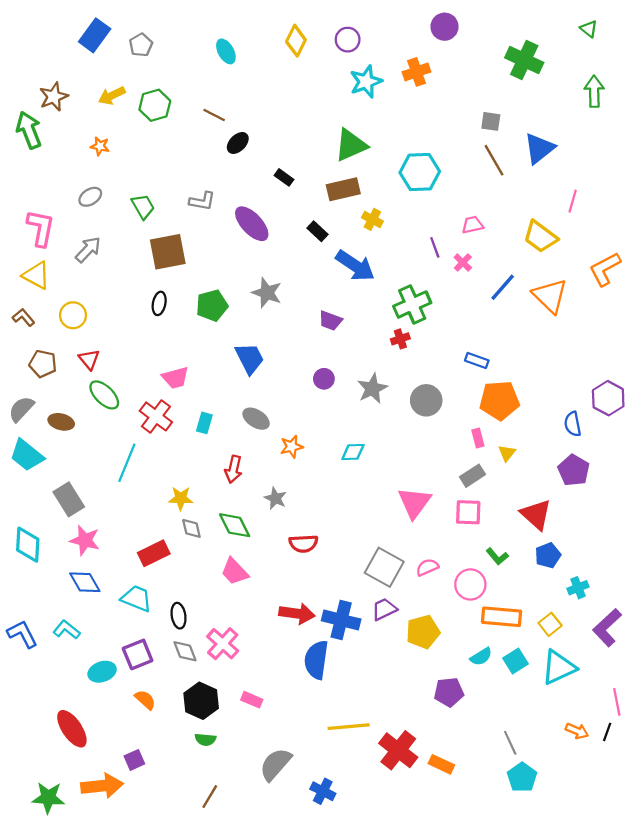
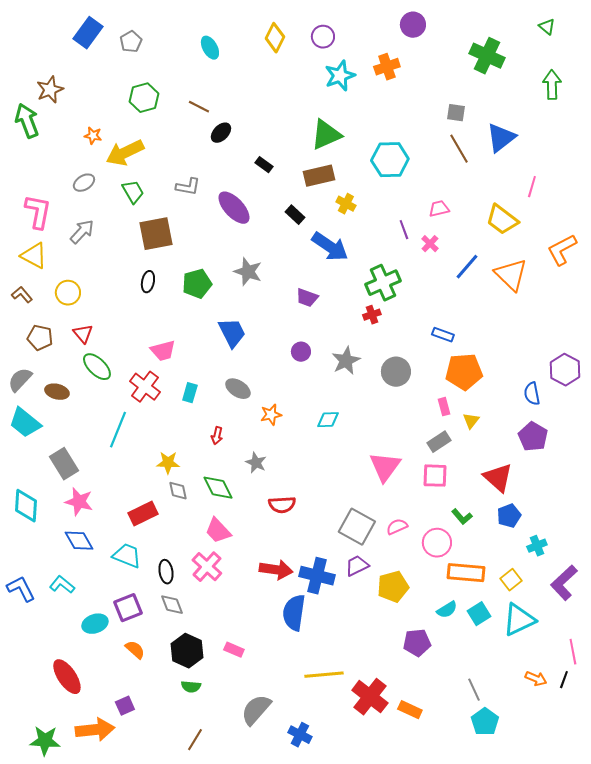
yellow arrow: (112, 96) -> (125, 153), moved, size x1.5
red arrow: (233, 469) -> (217, 436), size x0.7
pink cross: (223, 644) -> (207, 567), moved

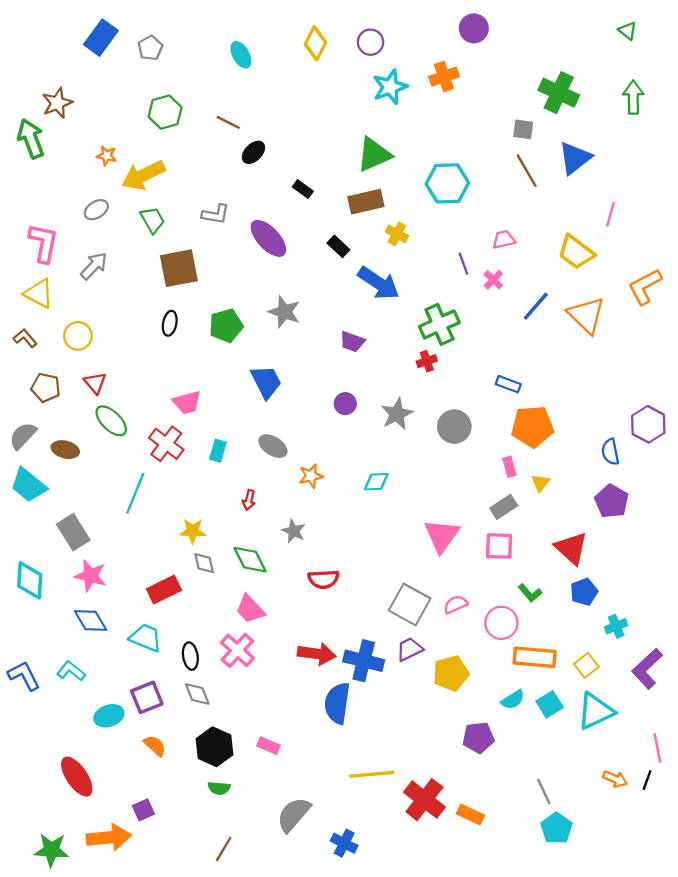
green cross: (487, 56) -> (559, 93), moved

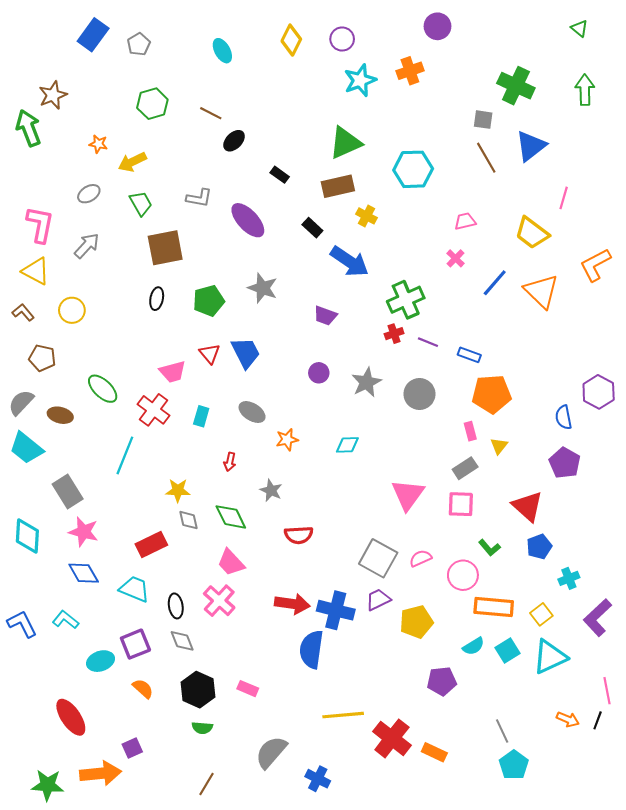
yellow arrow: (143, 175) -> (132, 162), size x0.7
purple line: (463, 264) -> (428, 342), moved, turned -48
red triangle: (95, 383) -> (210, 354), moved

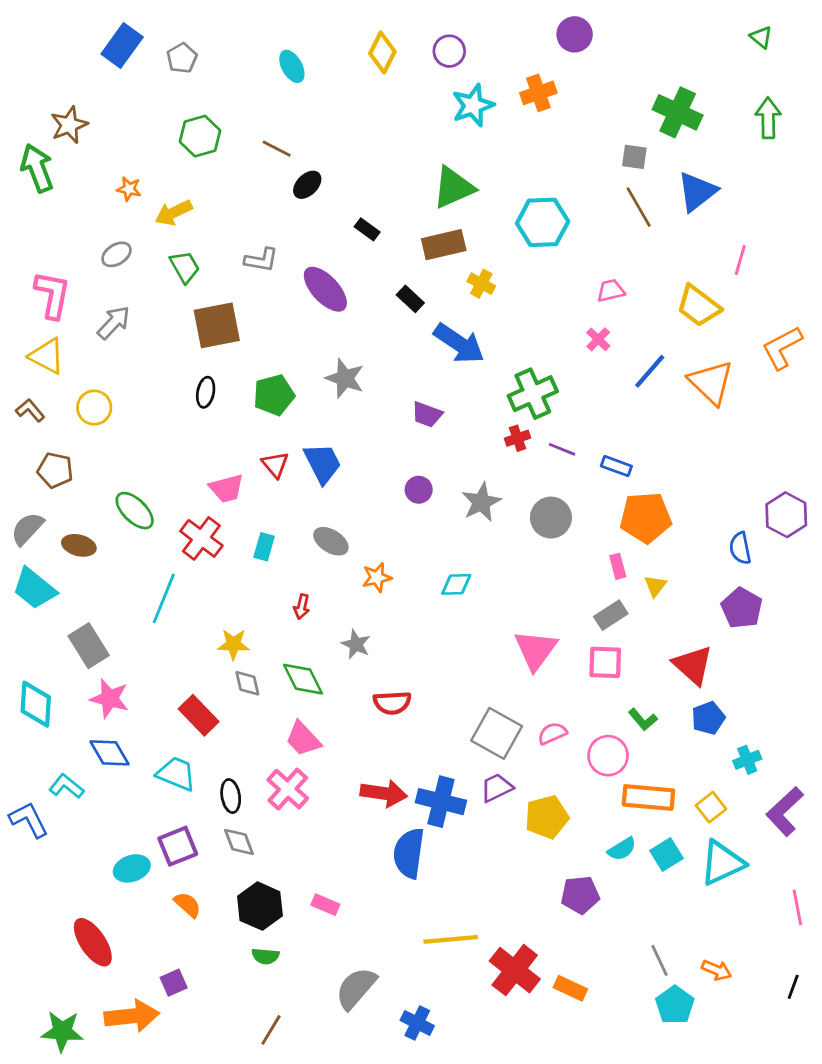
red rectangle: (151, 544) -> (199, 715), turned 72
cyan L-shape: (66, 620) -> (66, 786), moved
orange arrow: (568, 719) -> (717, 970), moved
black line: (598, 720) -> (793, 987), moved

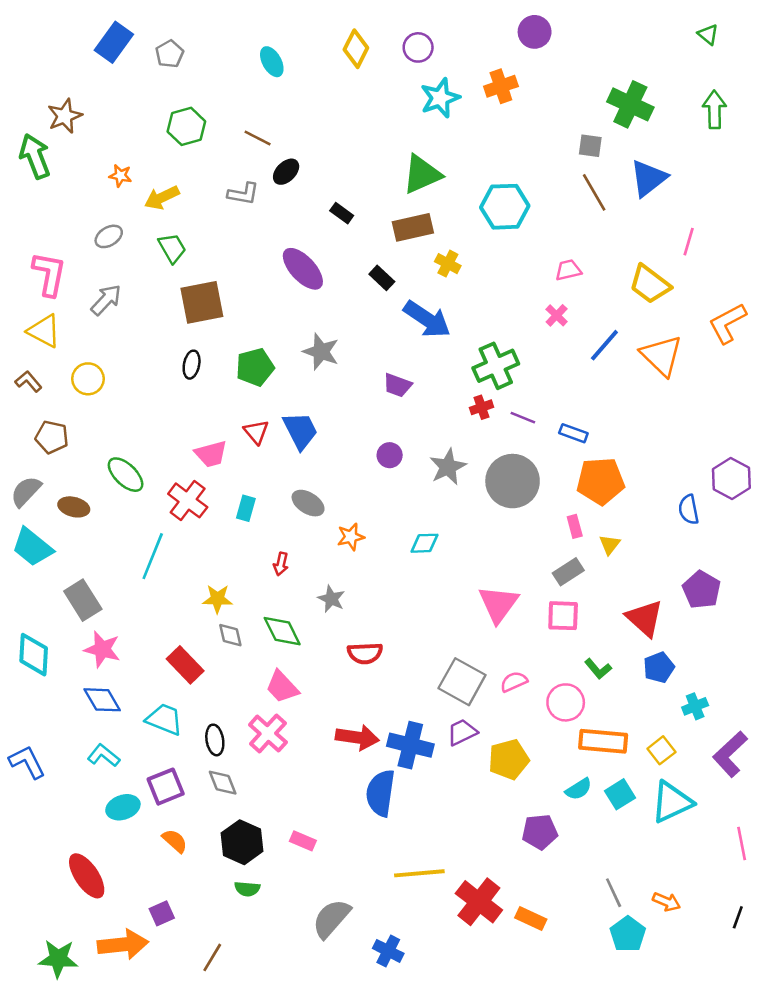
gray L-shape: (261, 260) -> (243, 194), moved
gray circle: (551, 518) -> (513, 481), size x1.4
purple pentagon: (742, 608) -> (702, 590), moved
cyan L-shape: (66, 786) -> (104, 755), moved
brown line: (271, 1030) -> (212, 957), moved

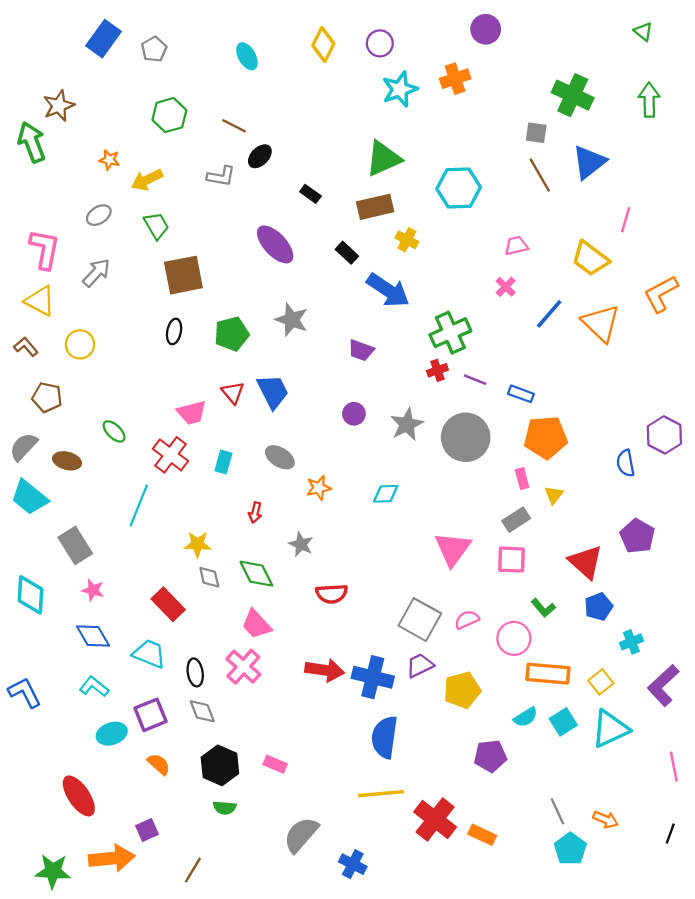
green ellipse: (126, 475) -> (114, 431), size x0.7
pink star: (102, 649) -> (93, 590), size x0.7
blue semicircle: (381, 793) -> (385, 737), moved

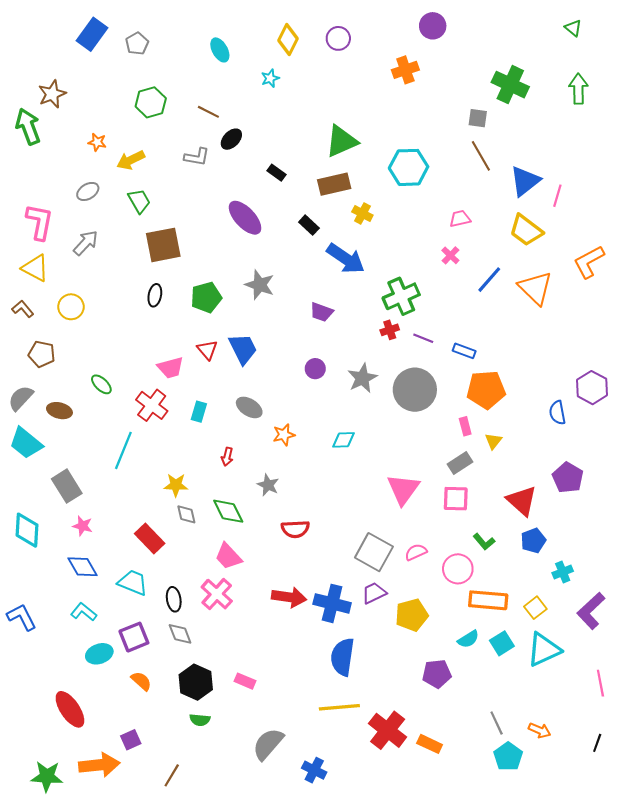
cyan star: (400, 89) -> (270, 78), moved, size x0.6
blue triangle: (589, 162) -> (525, 181), moved

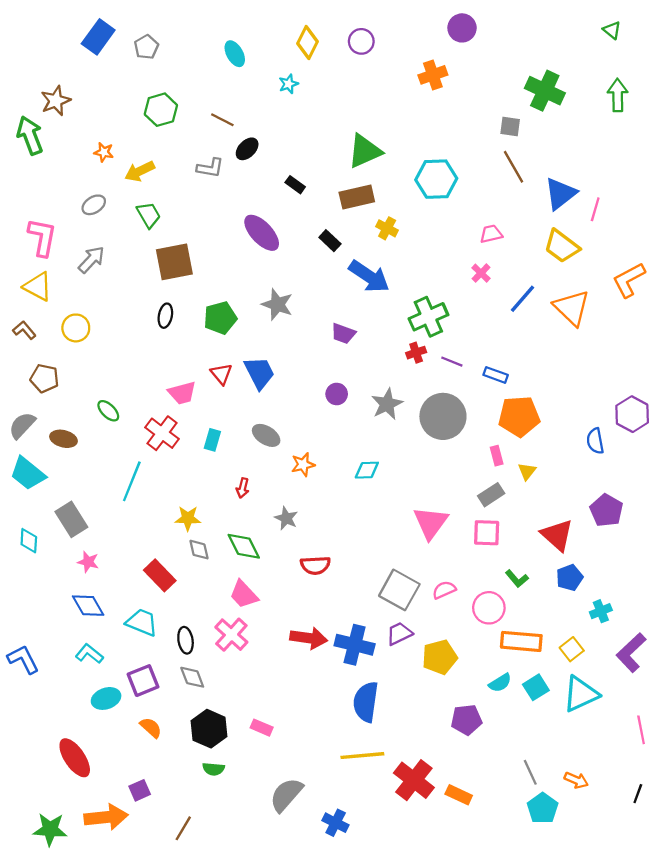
cyan diamond: (27, 530) -> (29, 541), moved, size x0.7

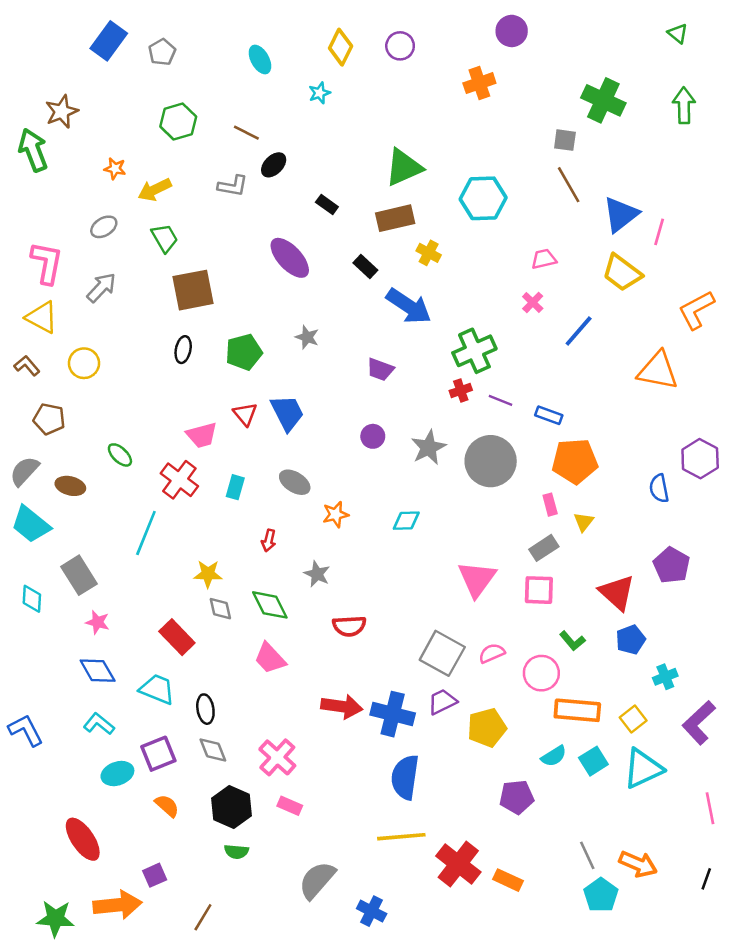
gray star: (277, 304) -> (307, 337), size x0.7
orange triangle: (572, 308) -> (658, 371), moved, turned -33
pink cross: (231, 635) -> (277, 757), moved
orange arrow: (576, 780) -> (638, 864), size x1.4

